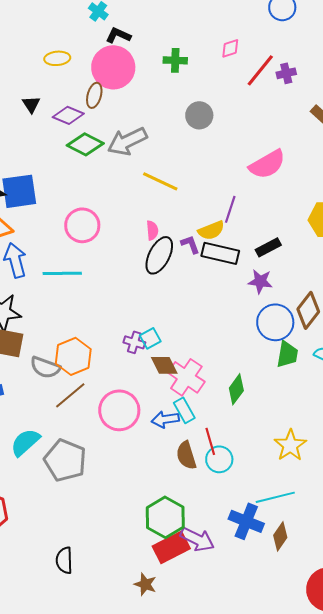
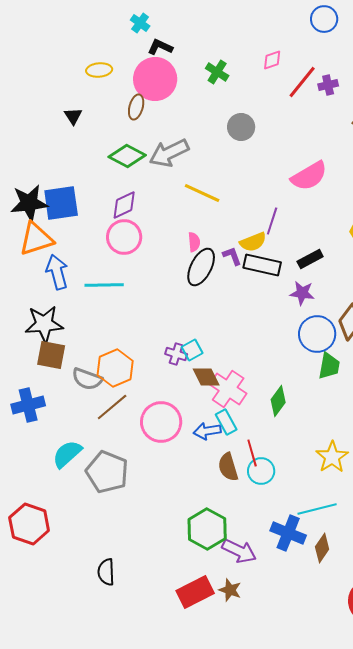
green cross: (175, 60) -> (217, 72), turned 30
purple diamond: (68, 115) -> (124, 205), moved, turned -48
red rectangle: (171, 547) -> (195, 592), moved
brown star: (145, 584) -> (230, 590), moved

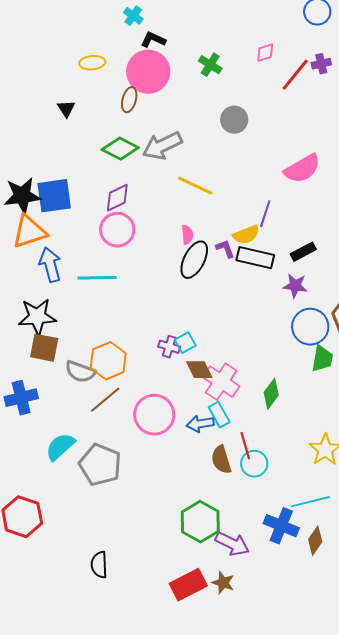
purple cross: (328, 85) -> (321, 64), moved

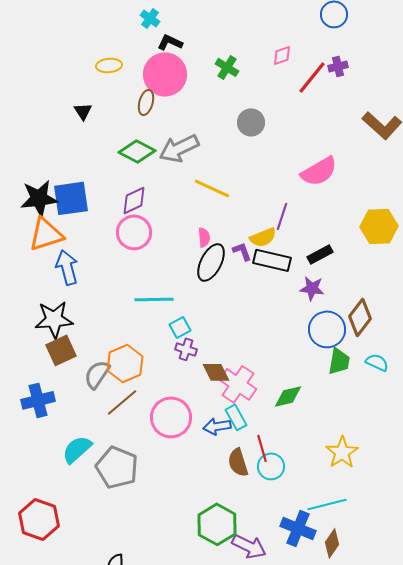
cyan line: (97, 278) -> (154, 299), moved
cyan square: (185, 343) -> (180, 327), moved
brown square: (44, 348) -> (61, 350), turned -36
gray semicircle: (80, 372) -> (97, 374), turned 104
green diamond: (271, 394) -> (288, 396), turned 40

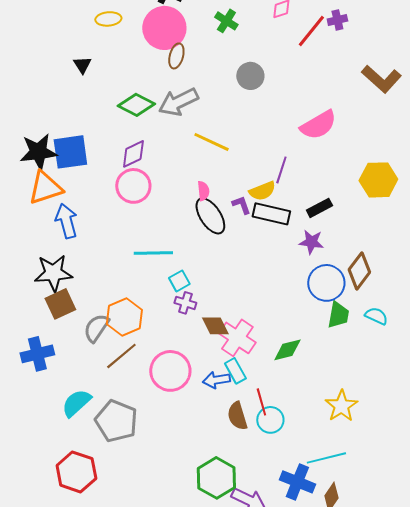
brown ellipse: (146, 102) -> (176, 56), moved
black ellipse: (211, 262) -> (210, 216), turned -60
red hexagon: (39, 519) -> (76, 472), moved

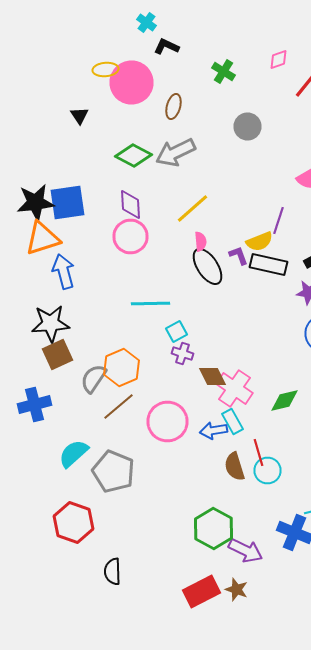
pink circle: (164, 28) -> (132, 82), moved
yellow line: (211, 142) -> (192, 208), moved, turned -66
purple diamond: (133, 154) -> (130, 204), turned -68

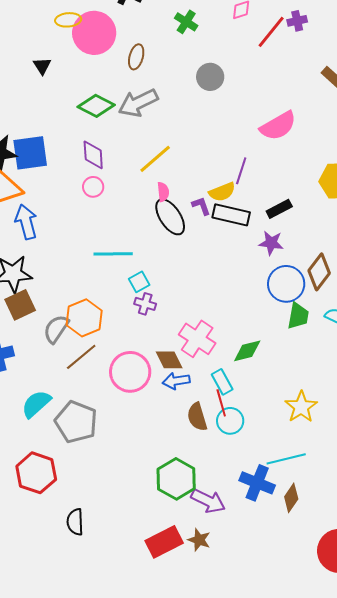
pink circle: (130, 236) -> (93, 187), size x0.6
brown diamond: (212, 376) -> (169, 360), moved
cyan rectangle: (232, 422) -> (222, 382), moved

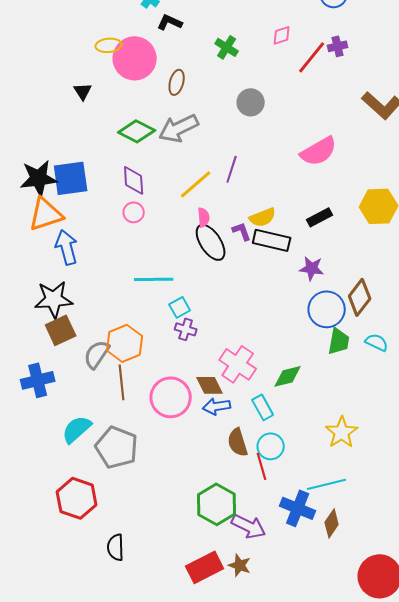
purple line: (241, 171) -> (232, 169), moved
black rectangle: (279, 209) -> (320, 217), moved
brown line: (81, 357) -> (122, 382), turned -56
red line: (221, 403) -> (262, 466), moved

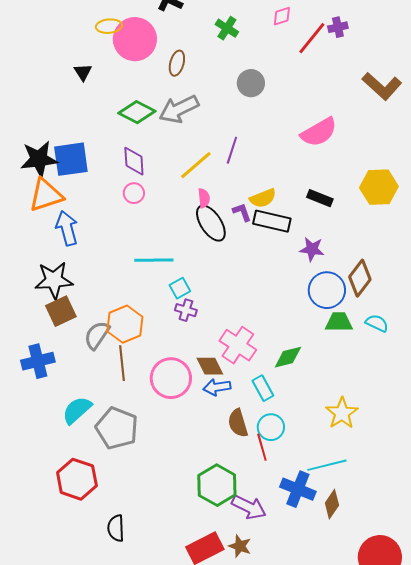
black rectangle: (320, 217) -> (320, 198), turned 50
green trapezoid: (339, 341) -> (339, 322), turned -100

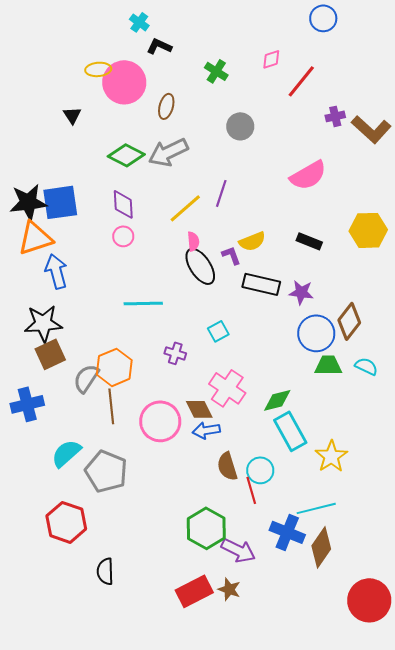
purple cross: (338, 27) -> (335, 116), moved
black rectangle: (272, 221) -> (261, 284), moved
cyan square: (180, 288) -> (218, 331), moved
cyan rectangle: (263, 388) -> (290, 431), moved, size x1.5
brown diamond: (332, 504) -> (321, 547), size x1.4

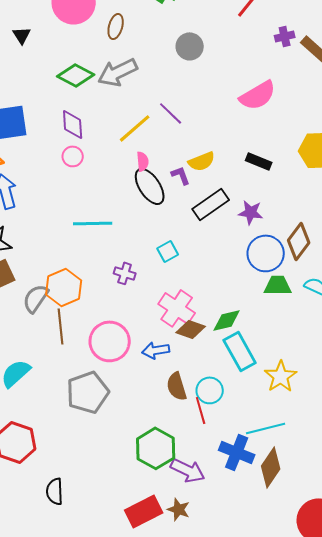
purple line: (221, 193) -> (171, 113), turned -64
black rectangle: (261, 284) -> (211, 204), turned -48
brown diamond: (199, 409) -> (191, 329), moved, turned -44
gray pentagon: (106, 471) -> (88, 392), moved, turned 30

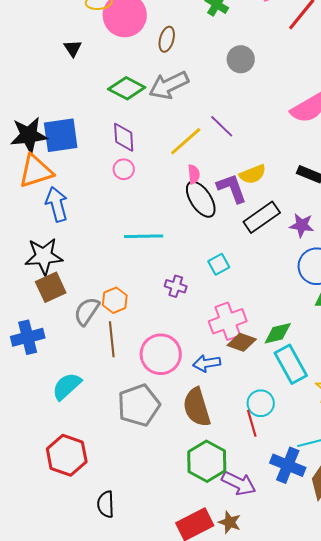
purple L-shape: (181, 175) -> (232, 188), size x1.6
orange hexagon: (64, 287) -> (115, 300), size x0.7
pink cross: (177, 308) -> (228, 321), turned 36
brown semicircle: (177, 386) -> (197, 407), moved, size x1.4

